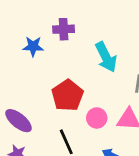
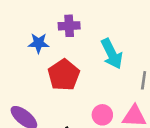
red pentagon: (68, 95) -> (64, 75), moved

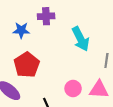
red pentagon: (64, 75) -> (27, 65), moved

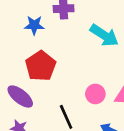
cyan arrow: (81, 39) -> (104, 35), turned -30

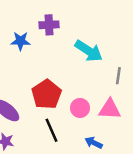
red pentagon: (41, 66) -> (47, 94), moved

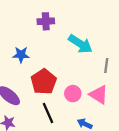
blue star: (20, 41) -> (21, 55), moved
pink triangle: (110, 109) -> (99, 95), turned 30

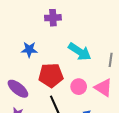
cyan arrow: (80, 44) -> (80, 52), moved
red pentagon: (44, 82) -> (51, 75), turned 30

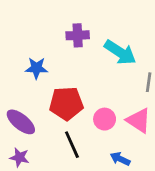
purple cross: (53, 18) -> (78, 35), moved
cyan arrow: (80, 52) -> (120, 52), moved

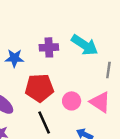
purple cross: (78, 35) -> (49, 47), moved

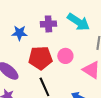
pink circle: (72, 101) -> (65, 56), moved

